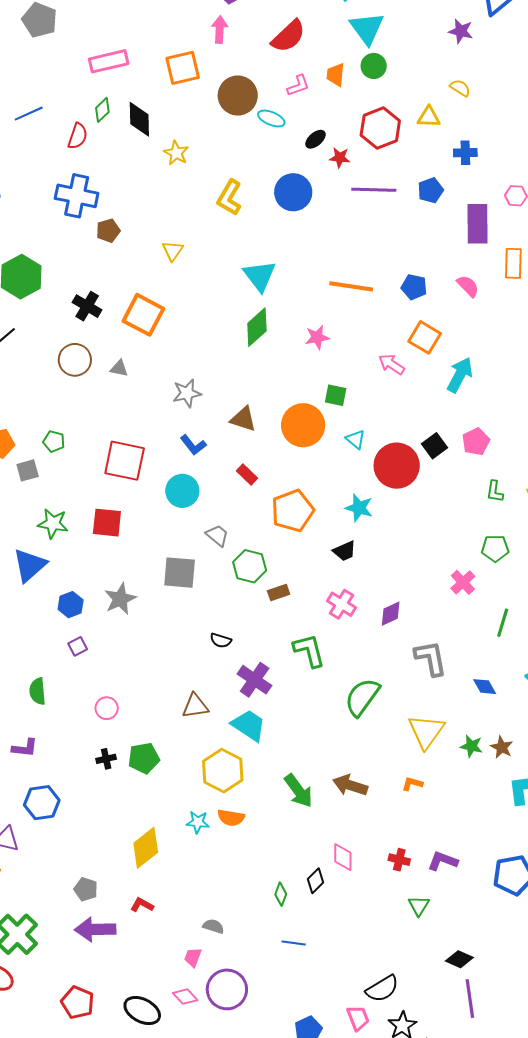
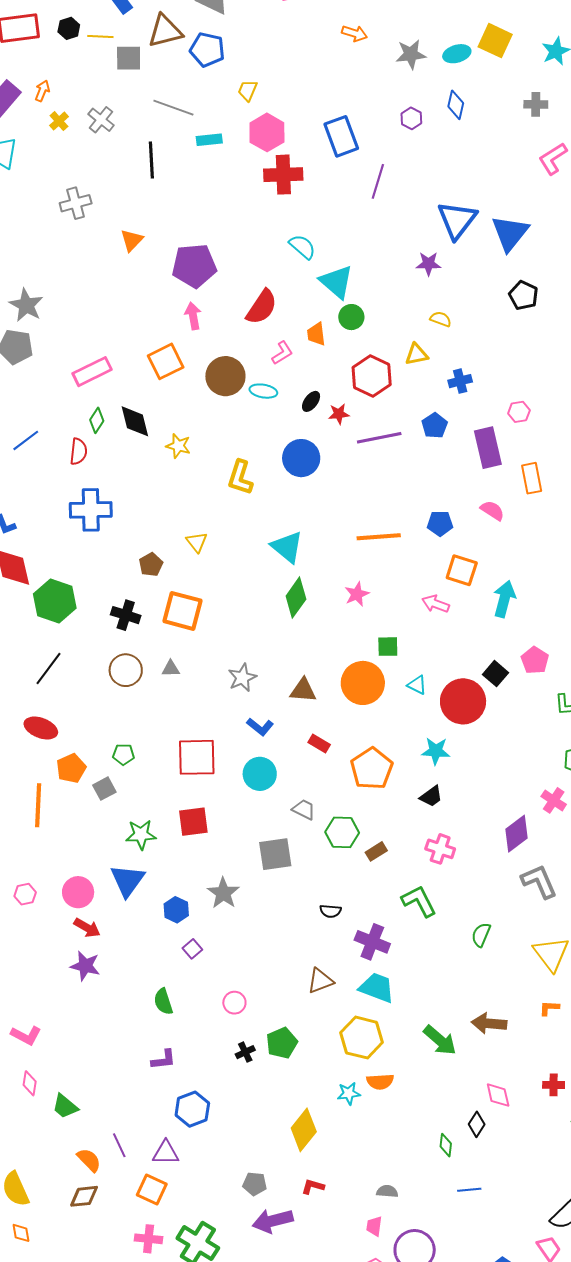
brown pentagon: (108, 231) -> (151, 565), moved
purple diamond: (391, 614) -> (516, 834), moved, size x1.4
green semicircle: (362, 697) -> (481, 935), size x0.6

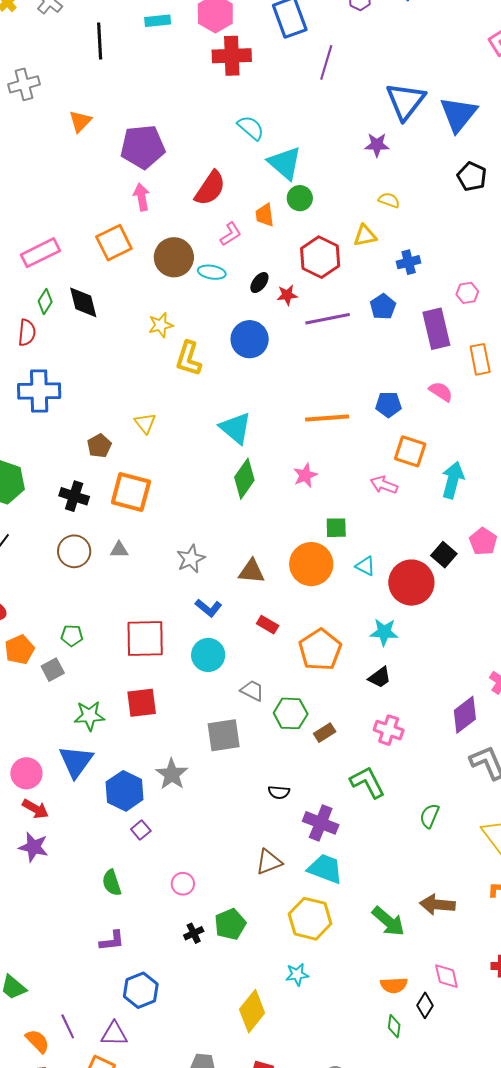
yellow star: (178, 446) -> (161, 325), moved, turned -30
blue hexagon: (176, 910) -> (125, 791), size x1.5
orange semicircle: (380, 1082) -> (394, 985), moved

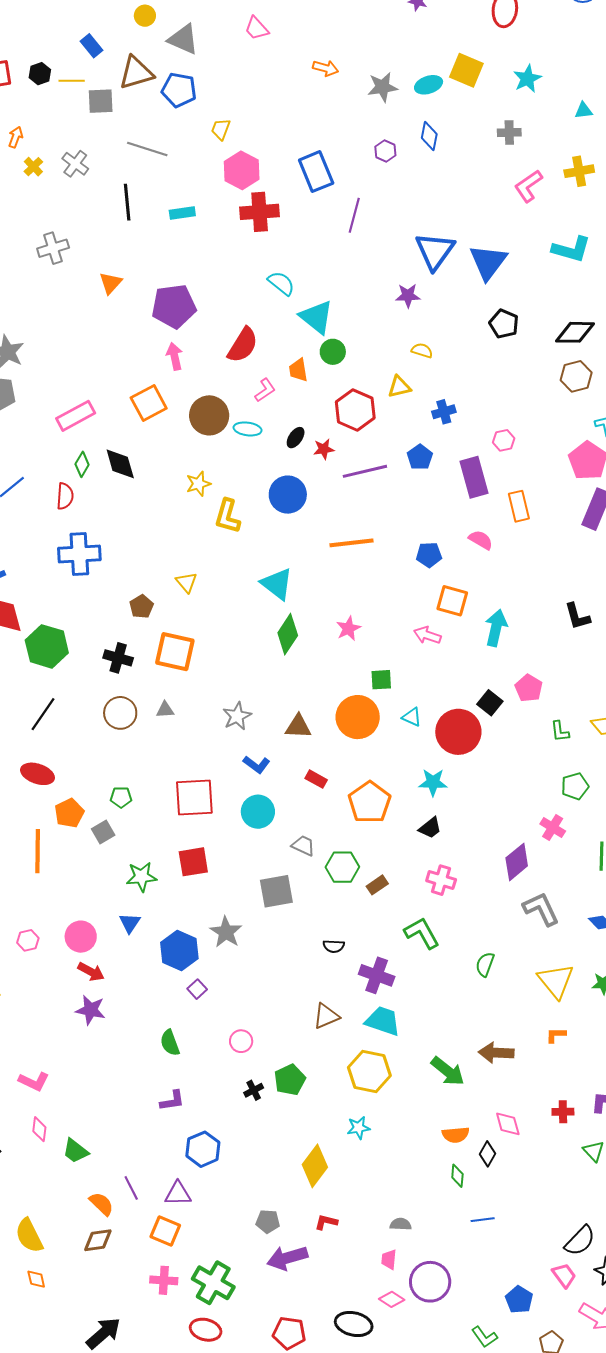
cyan rectangle: (158, 21) -> (182, 213), moved
orange line: (327, 418) -> (352, 543), moved
blue triangle: (76, 762) -> (130, 923), size x0.6

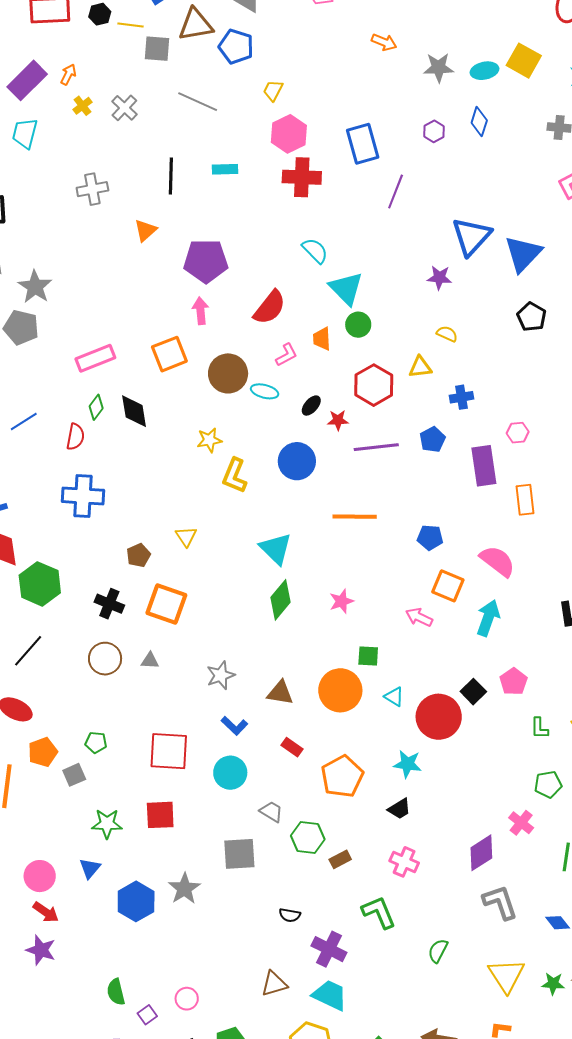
black line: (127, 202) -> (171, 176), moved
pink semicircle: (481, 540) -> (498, 561), moved, size x1.5
purple square: (197, 989) -> (147, 1015), moved

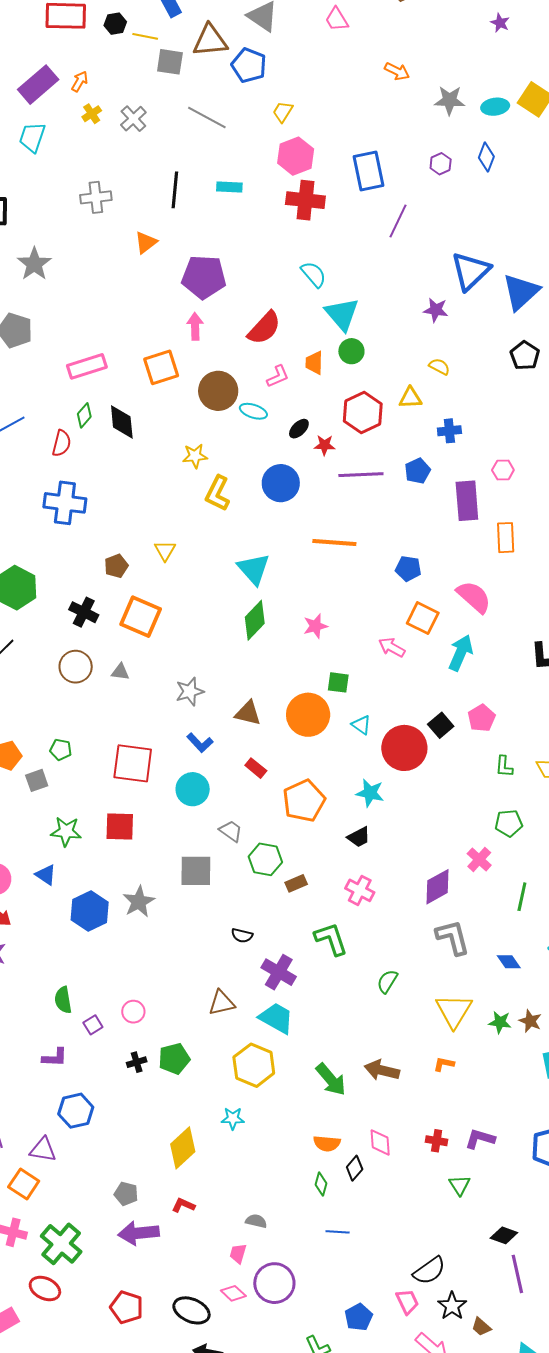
gray star: (35, 287) -> (34, 264), moved
blue triangle: (90, 868) -> (46, 875), turned -40

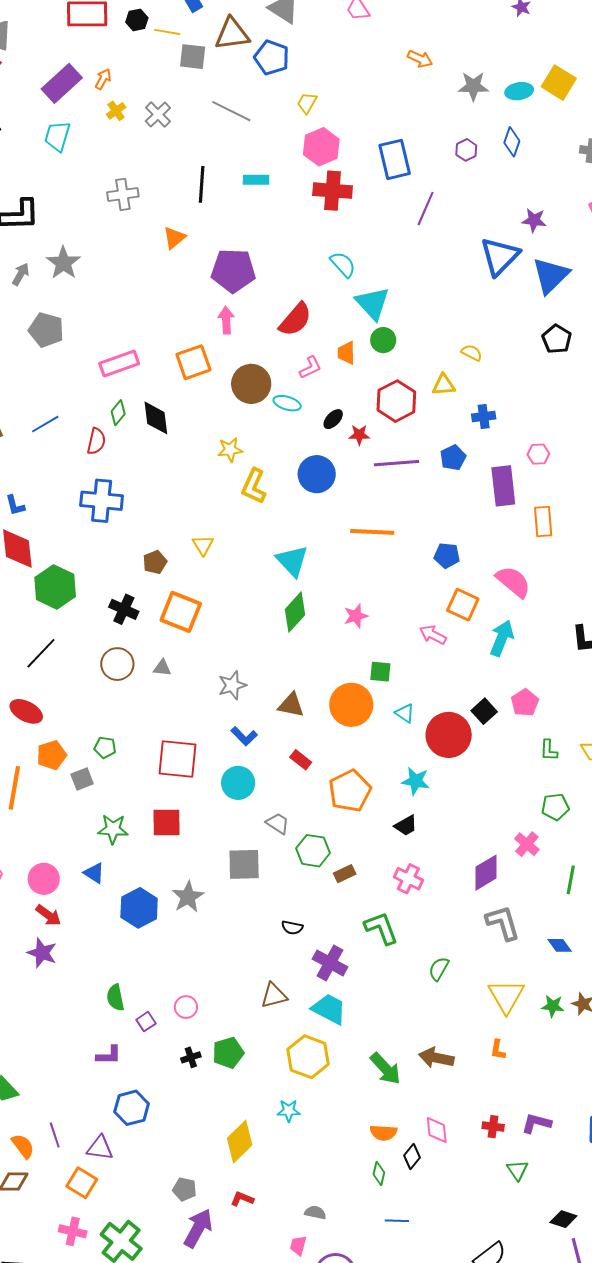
purple star: (436, 310) -> (534, 220), moved
orange L-shape: (444, 1064) -> (498, 1050), turned -90
purple arrow: (139, 1233) -> (198, 1228), turned 126

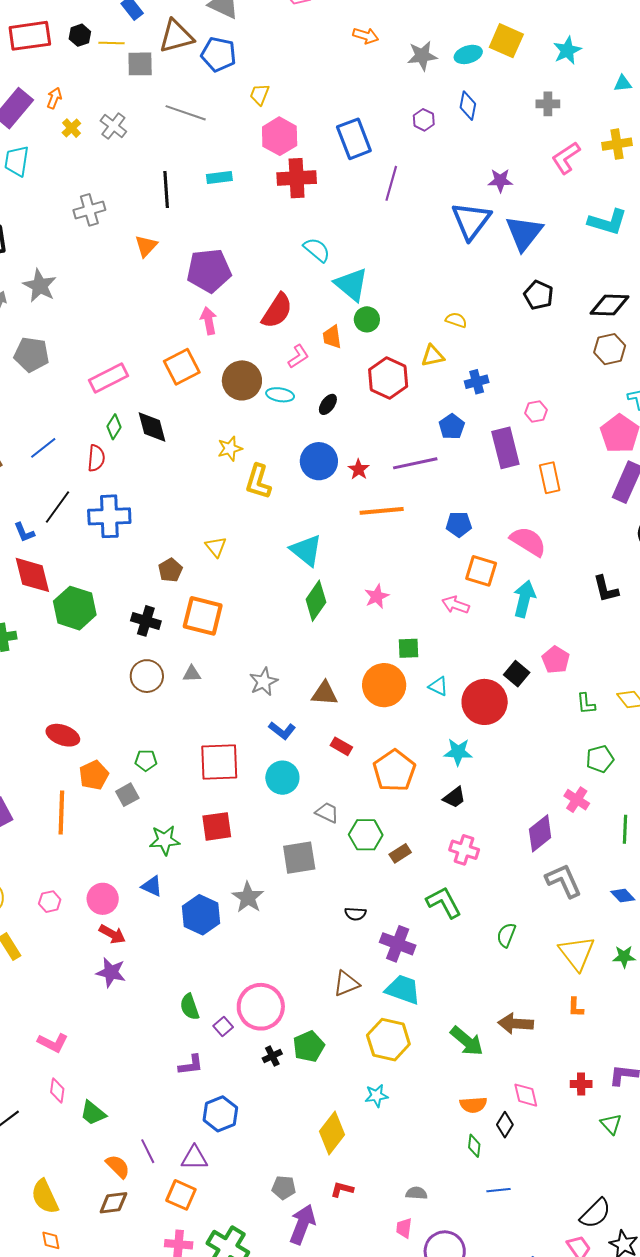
red star: (359, 435) -> (359, 469), moved, turned -30
purple line: (397, 463) -> (415, 463), moved
black line: (41, 653) -> (58, 507), moved
pink circle: (186, 1007) -> (261, 1007), size x2.0

